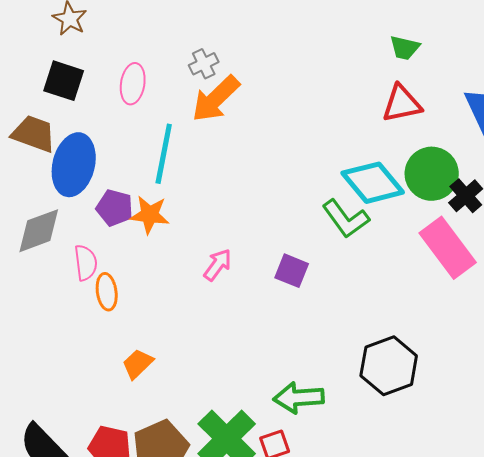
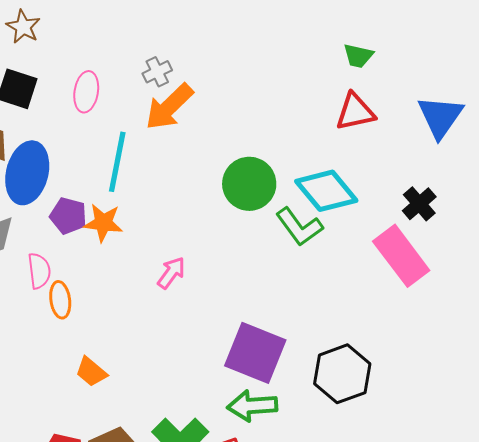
green circle: (432, 174) -> (249, 184), moved
purple square: (292, 271) -> (255, 353), moved, size x1.8
orange trapezoid: (138, 364) -> (91, 372), turned -96

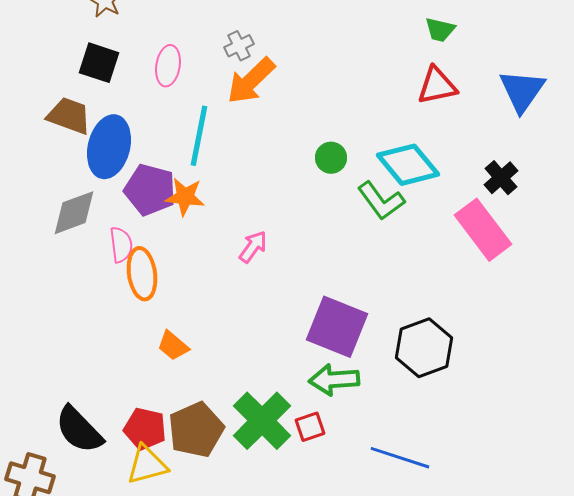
green circle: (249, 184) -> (331, 158), size x0.6
purple pentagon: (68, 216) -> (150, 190), size x1.4
orange ellipse: (60, 300) -> (142, 274), size x1.4

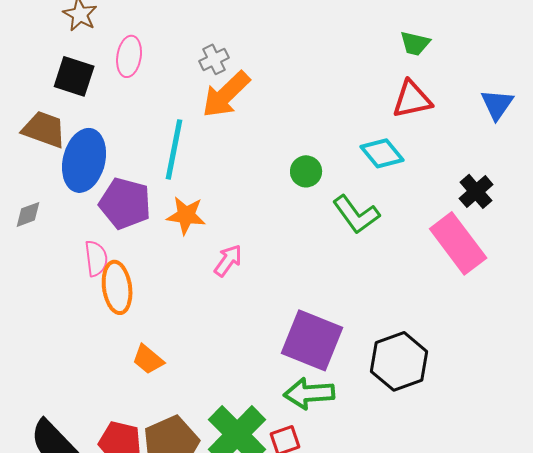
pink ellipse: (168, 66) -> (129, 56), moved
blue triangle: (522, 91) -> (497, 104), size x0.7
cyan diamond: (408, 165) -> (382, 153), moved, size x0.7
orange star: (185, 197) -> (186, 215), moved
gray diamond: (74, 213) -> (28, 214), moved, size x0.6

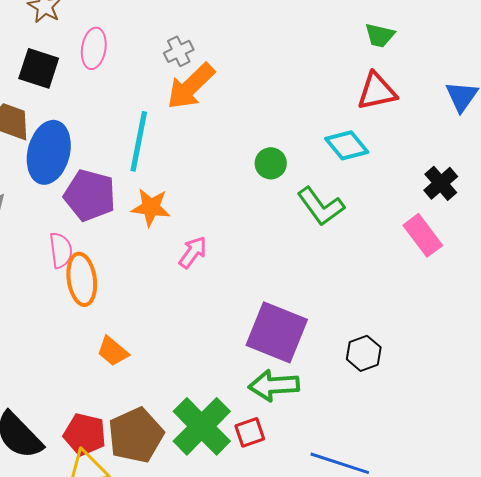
pink rectangle: (458, 243) -> (423, 235), size x0.7
black hexagon: (399, 361) -> (364, 353), size x0.6

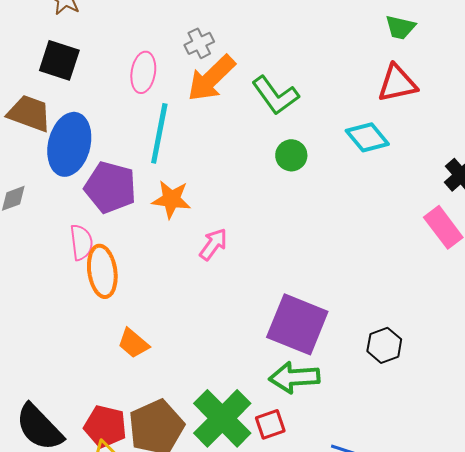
pink ellipse: (94, 48) -> (143, 72), moved
green L-shape: (321, 206) -> (275, 95), moved

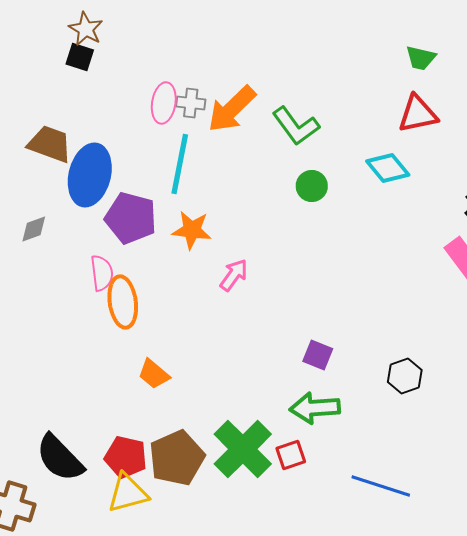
gray cross: (199, 43) -> (191, 103), moved, turned 32
black square: (59, 60) -> (80, 57), moved, size x0.7
purple square: (297, 324) -> (318, 355), size x0.5

